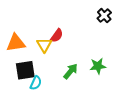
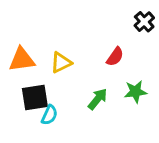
red semicircle: (57, 36) -> (115, 57), moved
yellow triangle: (44, 45) -> (61, 63), turned 35

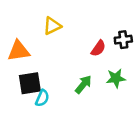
black cross: (144, 22) -> (123, 40), moved, turned 35
yellow triangle: (61, 63) -> (52, 26), moved

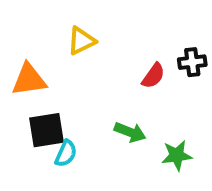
green star: (116, 78) -> (177, 155), moved
green arrow: (83, 84) -> (130, 132), turned 72

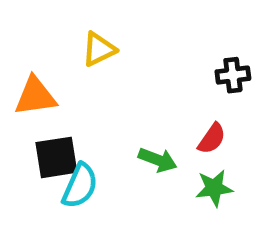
red semicircle: (153, 76) -> (212, 139), moved
cyan semicircle: (66, 153) -> (80, 186), size x1.4

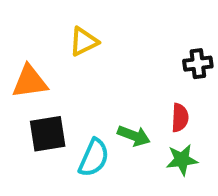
red semicircle: (212, 139) -> (180, 118), turned -32
cyan semicircle: (80, 186) -> (94, 158), moved

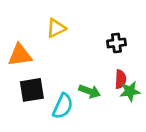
black cross: (198, 64) -> (116, 43), moved
green star: (182, 160) -> (130, 91), moved

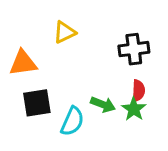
black cross: (116, 43) -> (134, 49), size x1.4
green star: (130, 91) -> (134, 109), moved, turned -30

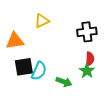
green arrow: (103, 104) -> (64, 82), moved
cyan semicircle: (72, 121) -> (39, 71), moved

